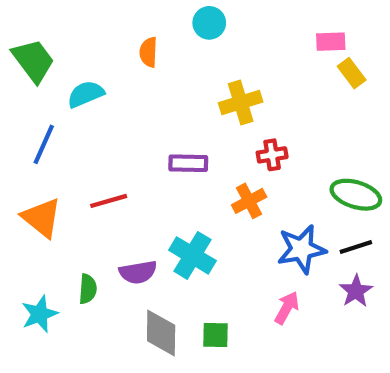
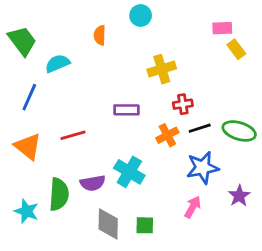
black line: (356, 247) -> (200, 128), moved
green semicircle: (88, 289) -> (59, 194), size x1.6
cyan star: (40, 314) -> (26, 211), turned -30

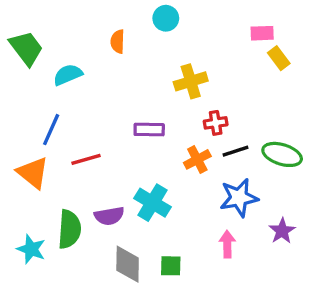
blue line: (29, 97) -> (51, 130), moved
pink arrow: (193, 207) -> (227, 244), turned -30

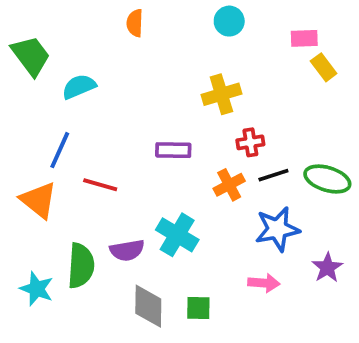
cyan circle: (166, 18) -> (229, 21), moved
orange semicircle: (118, 41) -> (135, 23), moved
red line: (86, 159) -> (100, 185), turned 32
pink arrow: (227, 244) -> (264, 283), turned 95

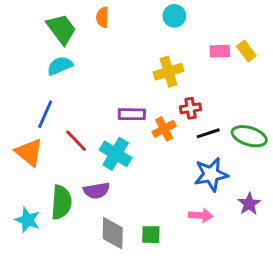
pink rectangle: (304, 38) -> (220, 51), moved
green trapezoid: (31, 56) -> (61, 29), moved
red line: (100, 185) -> (76, 141), turned 30
orange cross: (229, 185) -> (164, 129), moved
cyan cross: (177, 235) -> (116, 154), moved

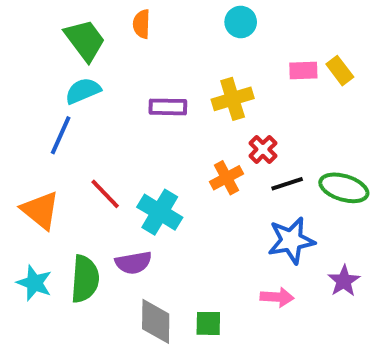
red cross: (191, 108) -> (263, 149), turned -36
blue line: (45, 114) -> (61, 135), moved
purple rectangle: (132, 114) -> (168, 107), moved
cyan star: (28, 220) -> (34, 283), moved

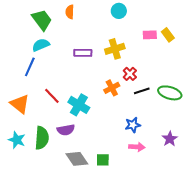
blue star: (291, 240) -> (133, 125), moved, size x0.7
gray diamond: (156, 321) -> (77, 159), turned -35

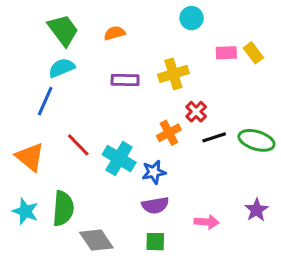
cyan circle: (119, 11) -> (192, 18), moved
orange semicircle: (70, 12) -> (115, 33), moved, turned 72
blue star: (133, 125) -> (154, 172), moved
purple semicircle: (66, 130) -> (155, 205), moved
gray diamond: (77, 159) -> (96, 240), moved

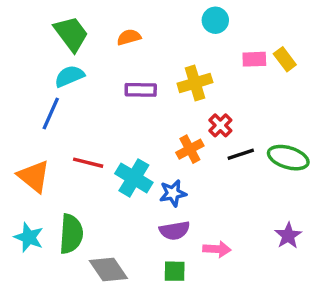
red line: (78, 145) -> (88, 163), turned -32
pink arrow: (207, 222) -> (217, 249), moved

